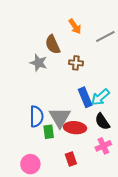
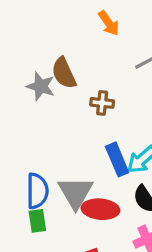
orange arrow: (75, 26) -> (109, 23), moved
gray star: (38, 63) -> (41, 86), moved
green rectangle: (49, 132) -> (37, 221), moved

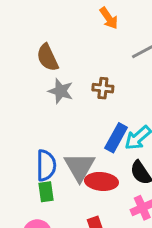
brown semicircle: (64, 73) -> (47, 57), moved
gray star: (41, 86) -> (61, 91), moved
blue rectangle: (117, 159) -> (116, 138), turned 52

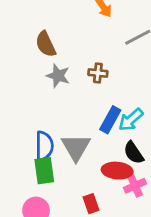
red ellipse: (101, 181) -> (117, 171), moved
green rectangle: (46, 192) -> (44, 171), size x1.4

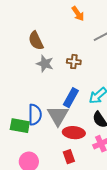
blue rectangle: (110, 120) -> (71, 98), moved
green rectangle: (44, 171) -> (20, 126), moved, turned -72
red ellipse: (117, 171) -> (74, 133), moved

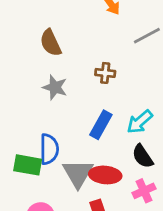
gray star: (45, 64) -> (55, 87), moved
gray triangle: (58, 116) -> (78, 174), moved

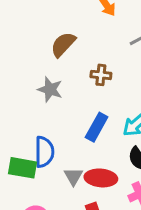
brown semicircle: (51, 43) -> (63, 44), moved, turned 68
gray triangle: (78, 174) -> (73, 177), size x0.6

